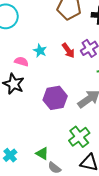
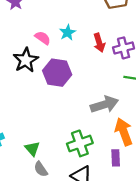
purple hexagon: (55, 98) -> (57, 73), moved

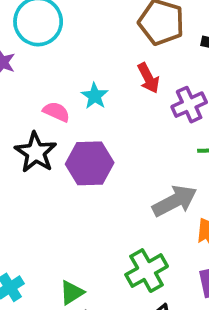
red arrow: (99, 43) -> (148, 78), moved
green triangle: (32, 149) -> (72, 292), turned 49

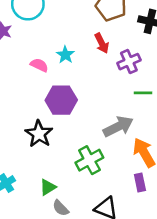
black star: (36, 152) -> (39, 134), moved
green cross: (147, 271) -> (89, 160), moved

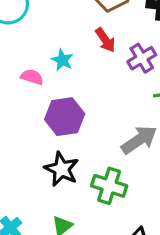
black star: (39, 134) -> (62, 169), moved
green cross: (89, 160) -> (109, 186), turned -36

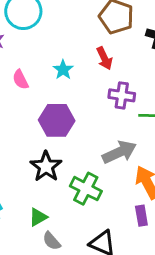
purple cross: (142, 58) -> (122, 95), moved, turned 30
pink semicircle: (32, 77) -> (20, 80), moved, turned -144

